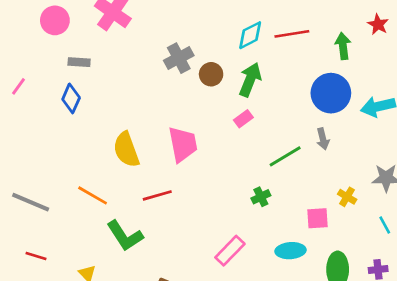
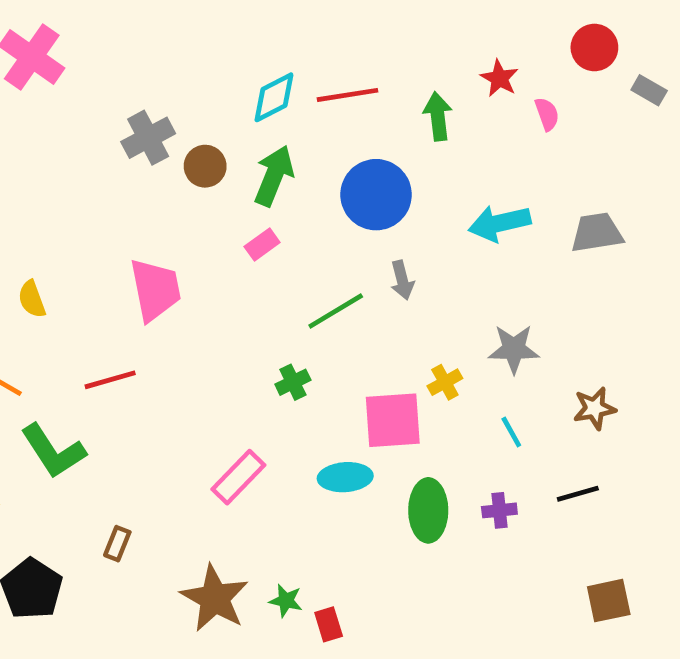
blue circle: (331, 93) -> (376, 195), moved
yellow semicircle: (126, 150) -> (32, 299), moved, size x0.6
yellow cross: (347, 197) -> (445, 382), turned 30
pink square: (317, 218) -> (393, 420), size x1.5

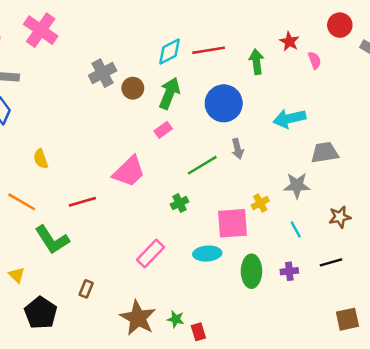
gray trapezoid: (597, 233) -> (325, 153), moved
pink trapezoid: (155, 290) -> (129, 171), moved, turned 57

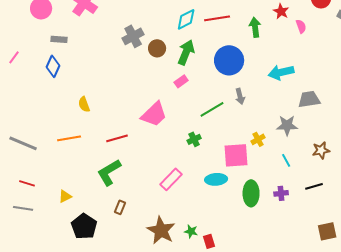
orange line: (22, 202) -> (69, 138), turned -40
green L-shape: (52, 240) -> (109, 172), moved, turned 92
yellow triangle: (17, 275) -> (65, 196), turned 48

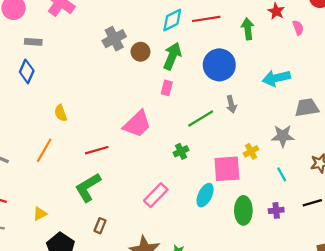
pink rectangle: (181, 81) -> (167, 88), turned -40
orange line: (69, 138) -> (44, 150), turned -50
cyan ellipse: (216, 179) -> (205, 195), turned -60

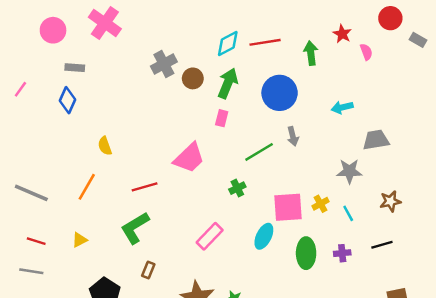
cyan arrow: (276, 78) -> (342, 107), size x0.7
yellow cross: (251, 151) -> (321, 204), moved
yellow triangle: (40, 214) -> (80, 240), moved

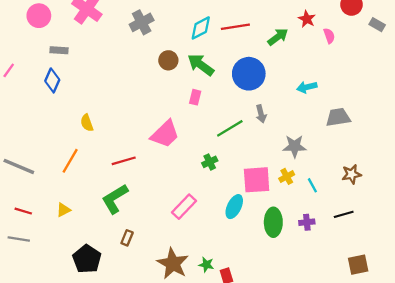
green arrow: (311, 53) -> (278, 37), turned 60
gray cross: (164, 64) -> (142, 22), moved
green arrow: (228, 83) -> (201, 65), turned -76
gray star: (349, 171) -> (295, 146), moved

